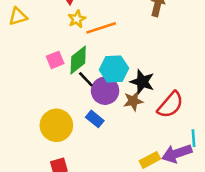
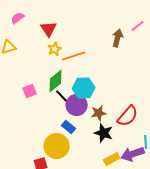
pink square: (55, 60) -> (30, 91), moved
black star: (142, 82) -> (104, 133), moved
yellow circle: (56, 125) -> (57, 146), moved

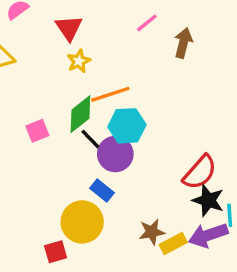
pink line: (138, 26) -> (147, 23), moved
orange line: (74, 56) -> (110, 94), moved
brown star: (99, 113) -> (152, 232), moved
black star: (104, 133) -> (208, 200), moved

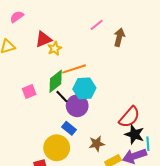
red triangle: (69, 28) -> (43, 39), moved, turned 42
brown star: (152, 232) -> (97, 144), moved

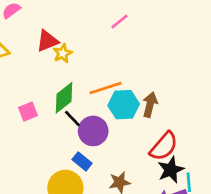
brown arrow: (119, 37) -> (150, 105), moved
orange line: (74, 69) -> (106, 88), moved
cyan hexagon: (84, 88) -> (124, 105), moved
black star: (135, 134) -> (171, 170), turned 30

